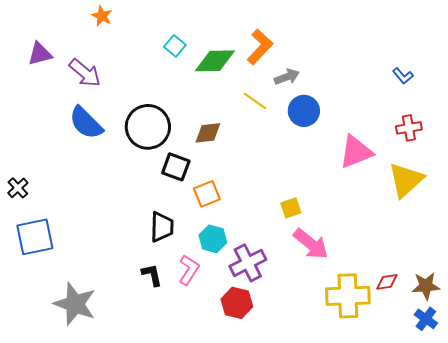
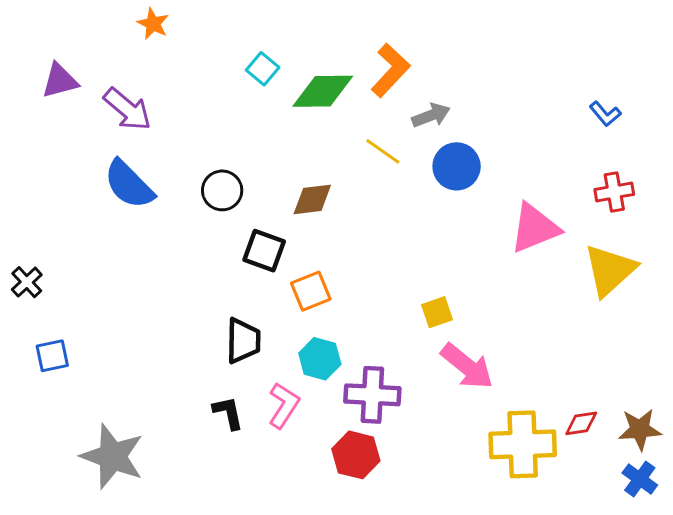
black circle: (148, 127) -> (222, 190), size x0.6
blue square: (35, 237) -> (52, 356), size x0.6
purple cross: (248, 263) -> (372, 395), turned 30

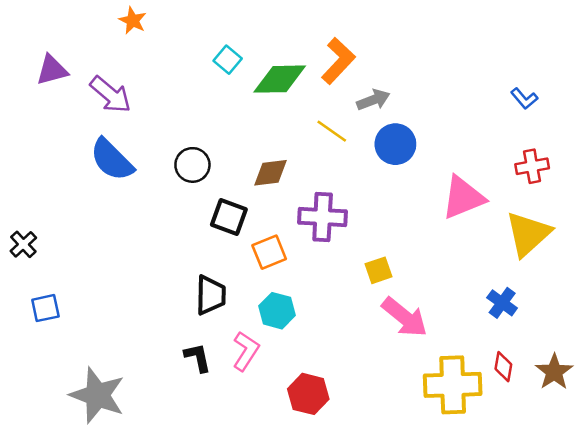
purple cross: (372, 395) -> (323, 217), moved
red diamond: (581, 423) -> (503, 367), turned -72
brown star: (640, 429) -> (554, 372), turned -30
blue cross: (640, 479) -> (502, 303), moved

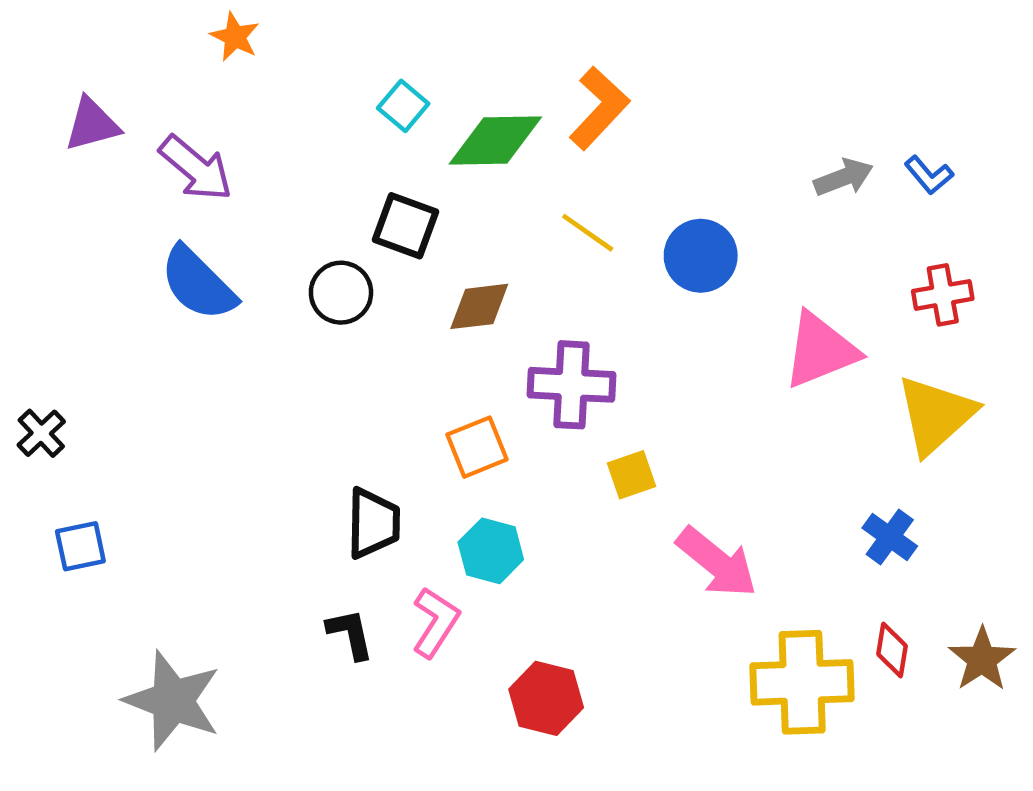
gray arrow: (373, 100) -> (844, 177), moved
black square: (229, 217) -> (406, 226), moved
yellow square: (379, 270) -> (631, 475), moved

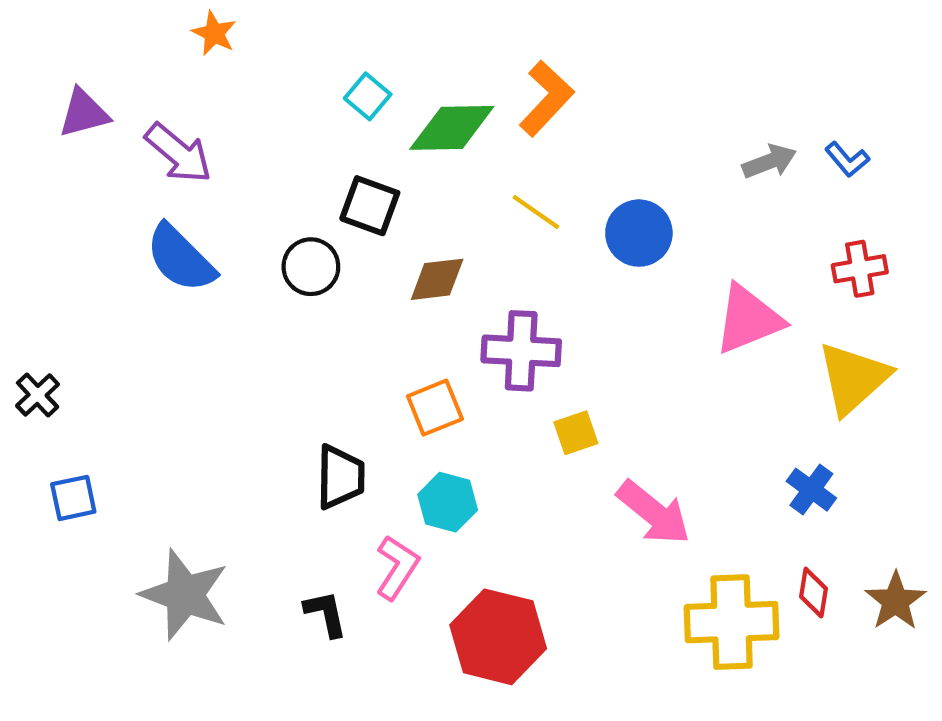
black L-shape: (350, 634) -> (326, 614), moved
red hexagon: (546, 698) -> (498, 637), size x1.4
gray star: (173, 701) -> (185, 595), moved

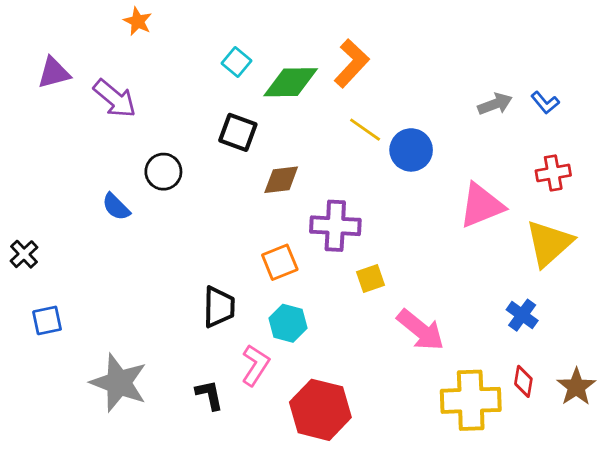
yellow line: (536, 212) -> (365, 130), moved
blue semicircle: (181, 258) -> (116, 207), moved, size x0.6
black circle: (311, 267) -> (163, 172), moved

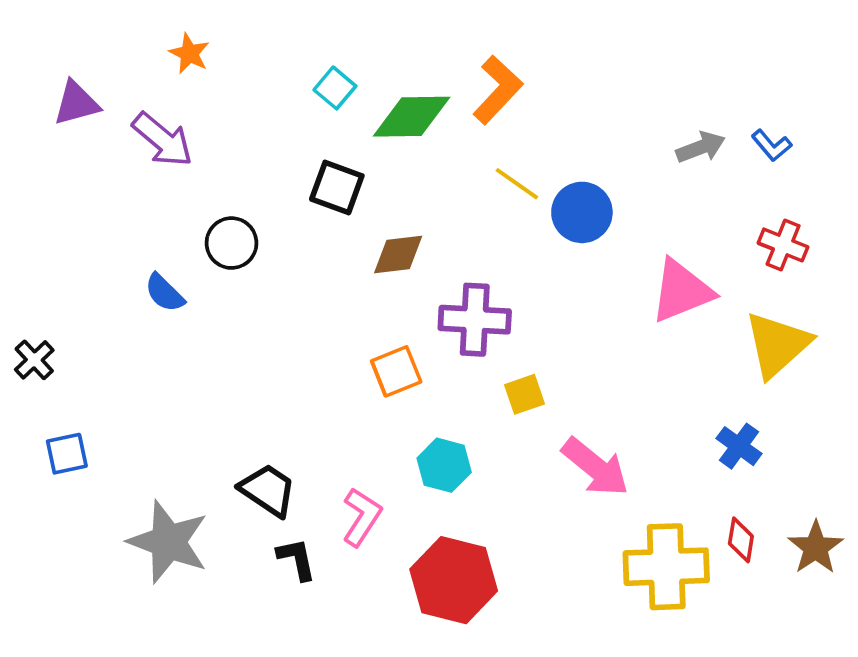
orange star: (138, 21) -> (189, 53), moved
red cross: (553, 173) -> (783, 245), turned 32
black trapezoid: (219, 307) -> (268, 490), moved, turned -57
cyan hexagon: (288, 323) -> (444, 465), moved

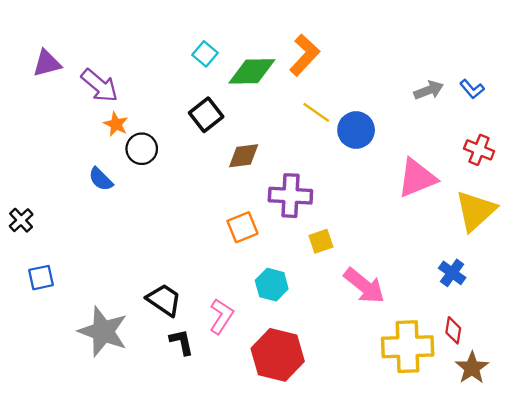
orange star: (189, 53) -> (116, 124), moved
black square: (337, 188) -> (206, 115), turned 32
brown star: (816, 548) -> (472, 368), moved

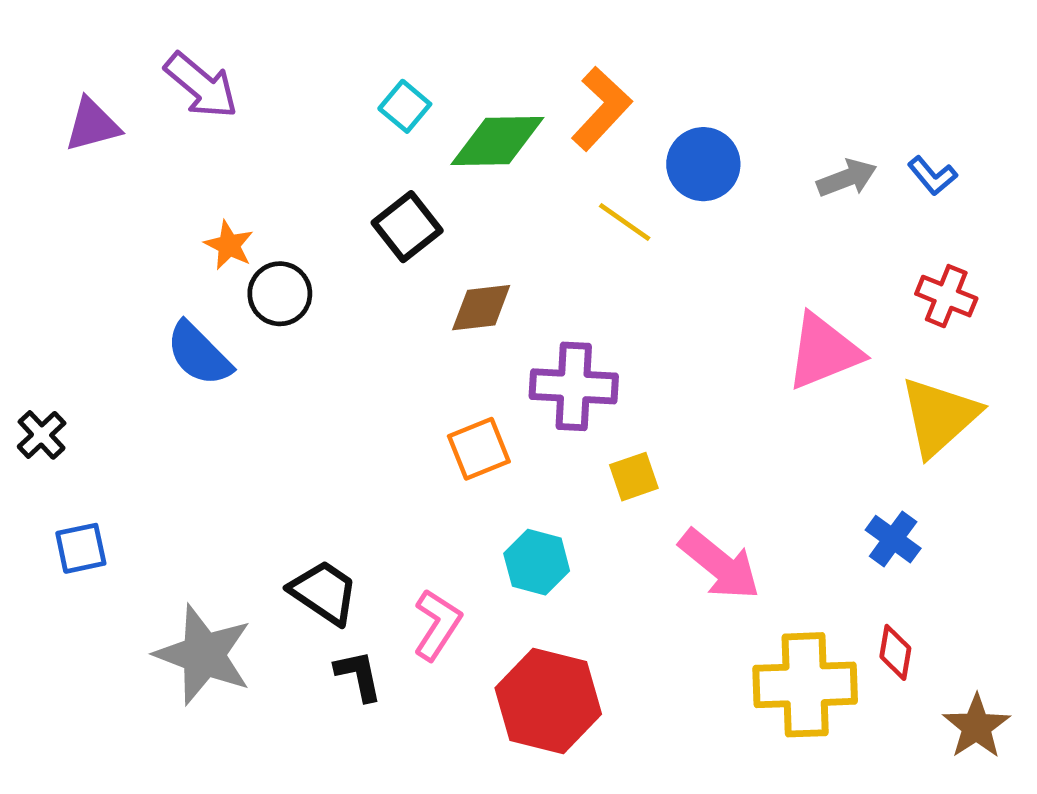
purple arrow: (100, 85) -> (201, 85), moved
blue circle: (356, 130) -> (703, 164), moved
blue semicircle: (101, 179) -> (199, 354), size x1.4
brown star: (472, 368) -> (976, 726), moved

